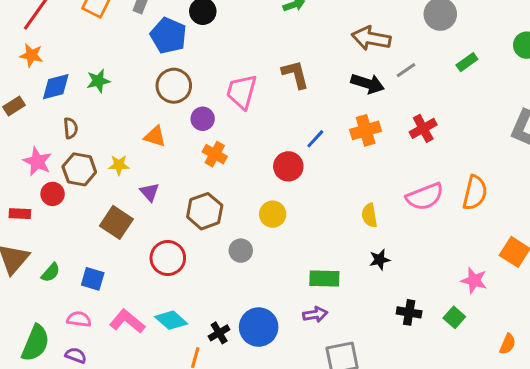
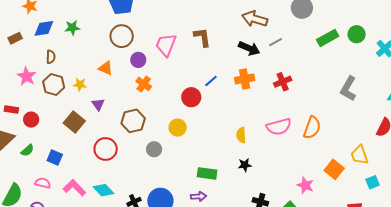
green rectangle: (467, 62) -> (328, 38), moved, size x1.5
red circle: (53, 194) -> (31, 120), moved

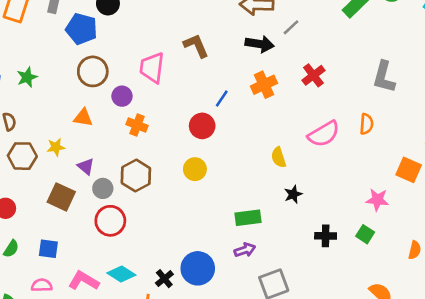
gray L-shape: (348, 89) -> (384, 77), moved
orange semicircle: (312, 128) -> (366, 124), size x0.7
gray circle: (154, 149) -> (103, 188), moved

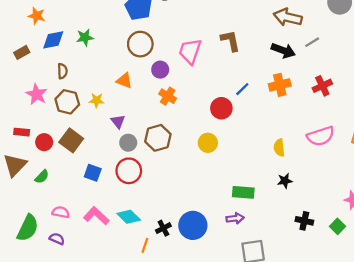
brown square: (61, 197) -> (71, 140), moved
blue square: (48, 249) -> (93, 173), moved

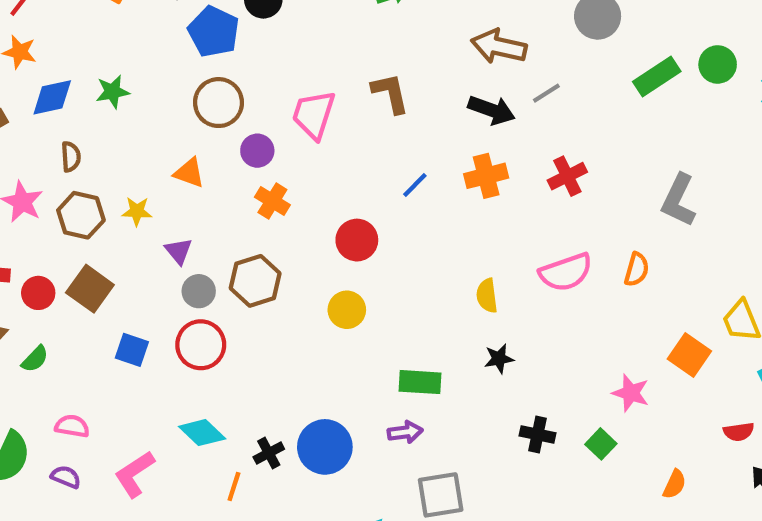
red circle: (221, 108) -> (357, 240), moved
yellow circle: (208, 143) -> (347, 310), moved
pink L-shape: (96, 216) -> (135, 474), moved, turned -75

